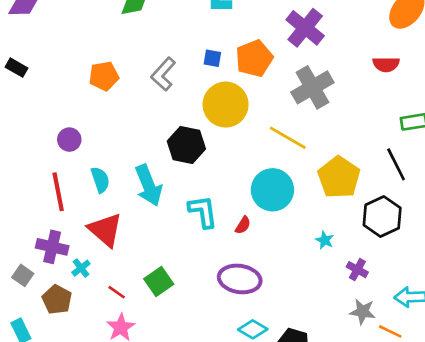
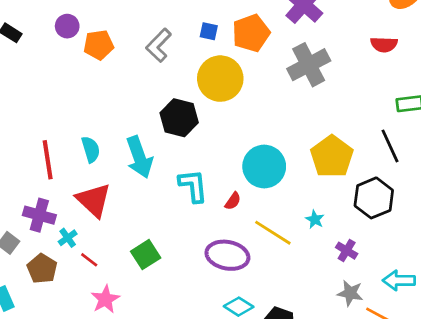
yellow line: (288, 138) -> (273, 233), moved
purple circle: (69, 140) -> (67, 26), moved
red line: (117, 292) -> (89, 260), moved

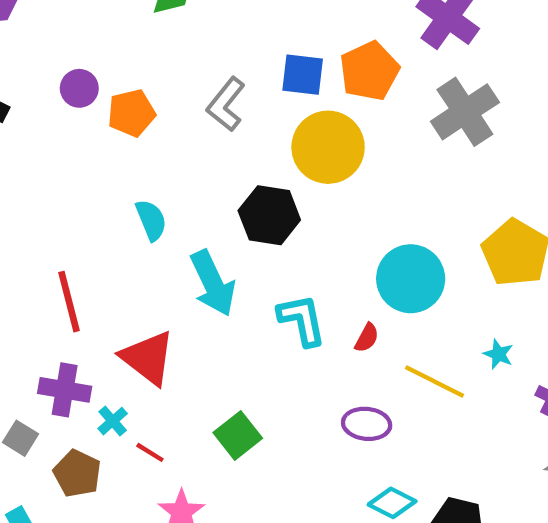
blue square: (209, 31) -> (303, 75), size x1.5
cyan semicircle: (91, 149) -> (151, 220), moved
purple ellipse: (227, 255) -> (367, 424), size x0.7

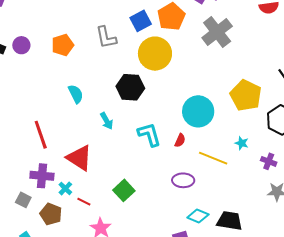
blue square: (303, 75) -> (141, 21), turned -30
purple circle: (79, 88) -> (21, 45), moved
gray L-shape: (226, 104) -> (106, 37), turned -45
cyan arrow: (213, 283) -> (107, 121), size x0.6

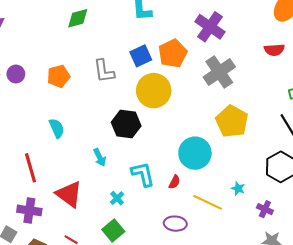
cyan semicircle: (76, 94) -> (57, 128), moved
yellow pentagon: (246, 95) -> (232, 121), moved
cyan cross: (65, 188) -> (117, 198), moved

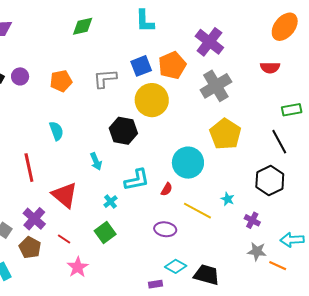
gray L-shape: (104, 71) -> (105, 79), turned 90
cyan L-shape: (143, 174) -> (137, 180), turned 88
purple cross: (29, 210) -> (34, 219), moved, turned 30

